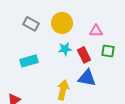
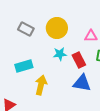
yellow arrow: (63, 90) -> (41, 85), moved

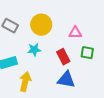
cyan star: (60, 54) -> (34, 50), moved

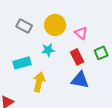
pink triangle: (75, 33) -> (81, 33), moved, turned 40
green square: (87, 53) -> (101, 53), turned -32

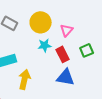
pink triangle: (81, 33) -> (67, 30), turned 32
cyan star: (48, 50) -> (45, 45), moved

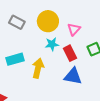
yellow arrow: (25, 79) -> (38, 68), moved

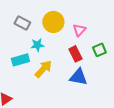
cyan star: (52, 44) -> (37, 45), moved
yellow arrow: (38, 68) -> (43, 69), turned 30

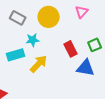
pink triangle: (79, 30) -> (82, 12), moved
blue triangle: (78, 77) -> (86, 68), moved

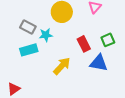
gray rectangle: (18, 18) -> (28, 27), moved
yellow arrow: (39, 64) -> (62, 66), moved

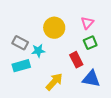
green square: (108, 40) -> (90, 43), moved

